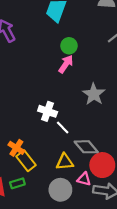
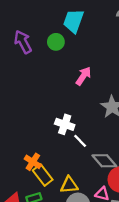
green circle: (69, 46) -> (56, 42), moved
yellow triangle: (65, 162) -> (69, 185), moved

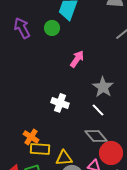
white line: (80, 141) -> (98, 110), moved
yellow rectangle: (43, 175) -> (40, 149), turned -48

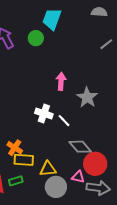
pink arrow: (77, 59) -> (61, 81), moved, turned -30
white line: (98, 110) -> (64, 121), moved

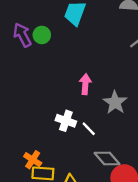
green circle: (36, 38) -> (42, 35), moved

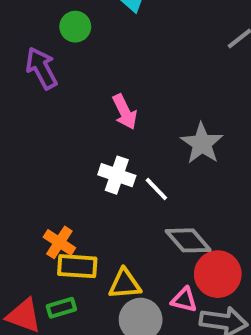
purple arrow: (22, 35) -> (42, 68), moved
pink arrow: (85, 84) -> (125, 112), moved, turned 150

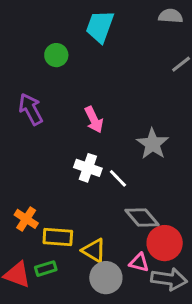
purple arrow: (42, 68) -> (31, 109), moved
orange cross: (59, 242) -> (26, 219), moved
yellow triangle: (125, 284) -> (94, 251), turned 36

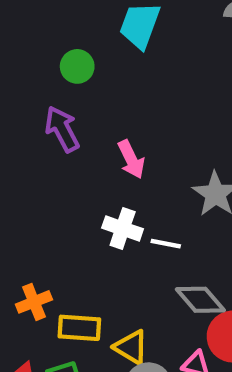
purple arrow: (31, 109) -> (62, 129), moved
white line: (118, 178) -> (166, 244), turned -35
orange cross: (26, 219) -> (34, 302), turned 35

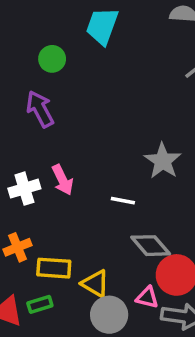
pink arrow: (131, 159) -> (62, 180), moved
white cross: (123, 228) -> (24, 189), moved, turned -36

